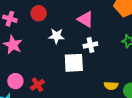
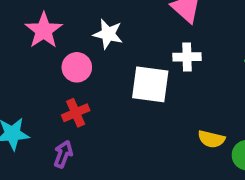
white star: (56, 36) -> (108, 34), moved
pink circle: (15, 81) -> (77, 67), moved

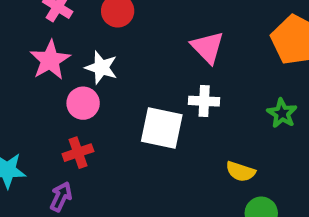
white star: (108, 34) -> (101, 68), moved
yellow semicircle: (211, 139) -> (241, 171), moved

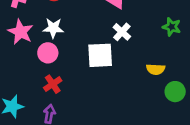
white cross: (204, 101) -> (122, 32), turned -36

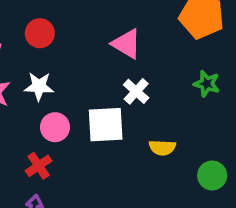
pink circle: (48, 53) -> (55, 127), moved
yellow semicircle: (156, 69) -> (162, 148), moved

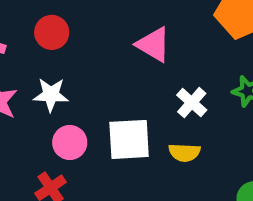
white cross: (136, 91) -> (192, 103), moved
yellow semicircle: (162, 148) -> (184, 153), moved

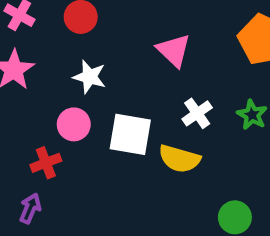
white star: (51, 95) -> (90, 77), moved
yellow semicircle: (184, 153) -> (179, 159), size x1.4

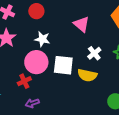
pink circle: (74, 124) -> (36, 62), size x1.5
purple arrow: (30, 208) -> (32, 103), moved, turned -128

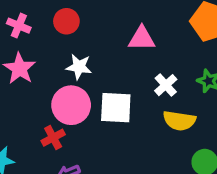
pink triangle: (81, 24) -> (142, 39), turned -36
yellow semicircle: (87, 75) -> (179, 121), moved

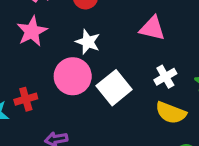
white square: (116, 108) -> (114, 88), turned 36
red cross: (53, 138) -> (26, 99), moved

